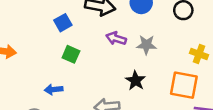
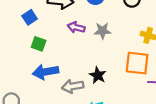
black star: (136, 81) -> (98, 75), moved
blue arrow: (54, 90) -> (46, 72), moved, size x1.6

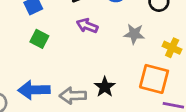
gray star: (102, 31) -> (134, 34), moved
blue arrow: (46, 72) -> (34, 90), moved

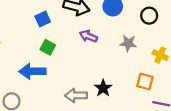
orange square: (154, 79) -> (145, 81), size x0.7
blue arrow: (34, 90) -> (32, 71), moved

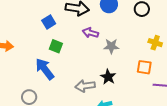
gray star: (128, 43) -> (111, 46), moved
blue arrow: (32, 71) -> (45, 69), turned 60

